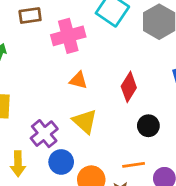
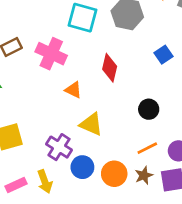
pink cross: (68, 36) -> (51, 54), turned -32
orange triangle: (78, 80) -> (73, 90), turned 30
red diamond: (129, 87) -> (110, 68), moved

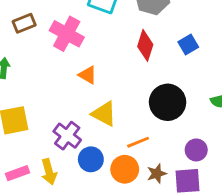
red diamond: (110, 68) -> (145, 45), moved
black circle: (149, 109) -> (168, 102), size x1.6
orange line: (147, 148) -> (138, 142), moved

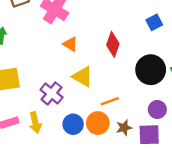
red diamond: (145, 45) -> (113, 44), moved
black circle: (168, 102) -> (151, 70), moved
blue circle: (91, 159) -> (73, 124), moved

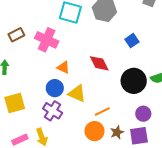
red diamond: (113, 44) -> (99, 63), turned -40
blue circle: (73, 124) -> (55, 88), moved

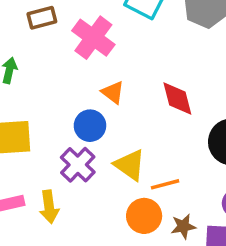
yellow triangle: (77, 93) -> (130, 165), moved

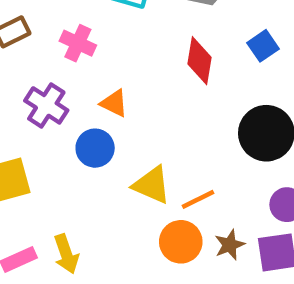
pink cross: (93, 38) -> (78, 43), size x0.7
red diamond: (177, 98) -> (199, 61), moved, turned 36
purple cross: (78, 165) -> (46, 105), moved

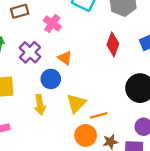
yellow triangle: (152, 185) -> (76, 103), turned 40
yellow arrow: (66, 254) -> (40, 105), moved

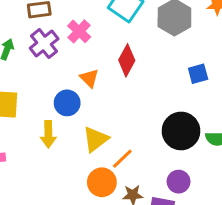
red diamond: (113, 44) -> (127, 60), moved
purple cross: (30, 52) -> (44, 44), moved
orange line: (99, 115) -> (122, 159), turned -36

